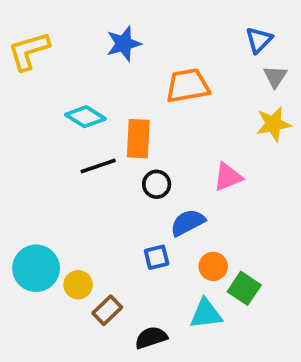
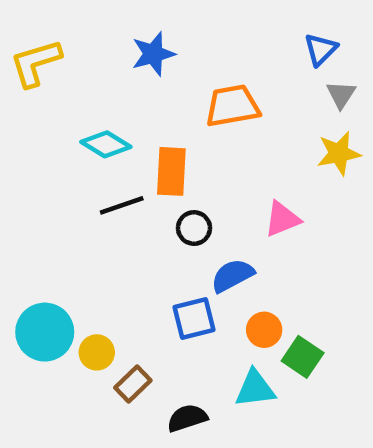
blue square: (157, 257) -> (194, 318), size x1.4

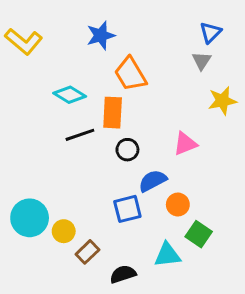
yellow L-shape: (36, 63) -> (24, 41), turned -123
gray triangle: (341, 95) -> (202, 61), moved
orange trapezoid: (232, 106) -> (130, 74), moved, turned -111
orange circle: (264, 330) -> (178, 205), moved

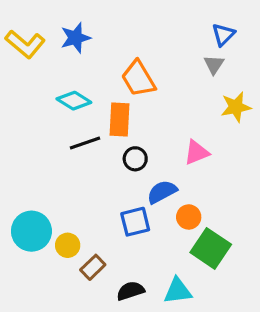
blue star: (101, 35) -> (75, 38), moved
green square: (199, 234) -> (211, 248), size x1.4
cyan triangle: (167, 255) -> (178, 291), moved

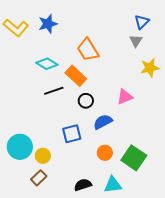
orange rectangle: (119, 119) -> (76, 76), turned -50
orange circle: (189, 217) -> (105, 153), moved
blue square: (135, 222) -> (72, 134), moved
brown rectangle: (93, 267) -> (39, 178), moved

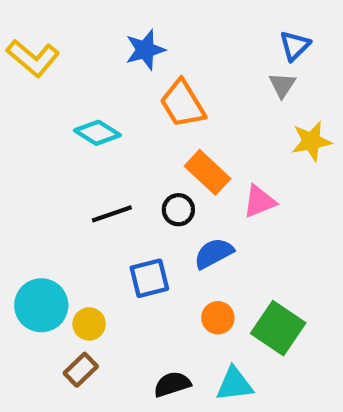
blue star: (48, 24) -> (145, 50), moved
orange rectangle: (76, 76) -> (207, 172), moved
black line: (54, 91) -> (112, 214), moved

